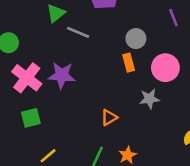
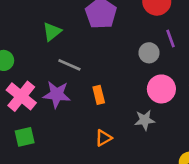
gray line: (78, 32) -> (69, 65), moved
gray circle: (136, 39) -> (149, 53), moved
orange rectangle: (129, 63) -> (99, 95), moved

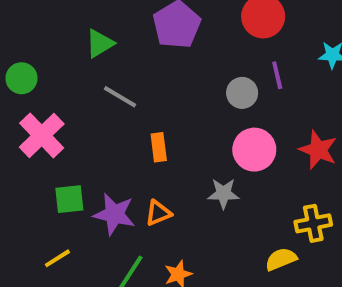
purple star: (57, 94) -> (114, 214), moved
green square: (25, 137) -> (69, 199), moved

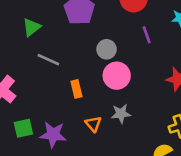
gray circle: (242, 93) -> (107, 49), moved
pink circle: (254, 150) -> (117, 76), moved
orange triangle: (158, 213) -> (93, 124), moved, turned -42

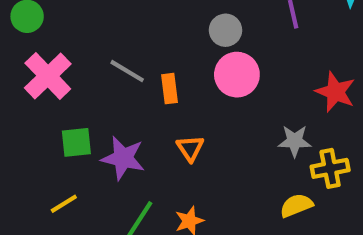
gray line: (48, 60) -> (127, 71), moved
gray star: (121, 114) -> (295, 141), moved

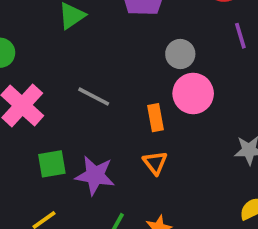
orange rectangle: (169, 89) -> (155, 118), moved

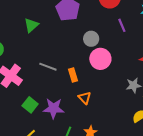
orange rectangle: (155, 118) -> (73, 75), moved
green square: (52, 164) -> (30, 105), turned -35

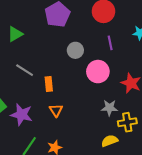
green triangle: (31, 25) -> (15, 34), moved
pink circle: (100, 59) -> (98, 72), moved

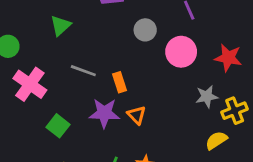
purple star: (21, 115) -> (104, 113), moved

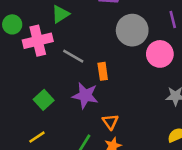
gray circle: (145, 30) -> (132, 30), size x1.6
pink cross: (30, 84) -> (38, 41), moved, turned 32
orange triangle: (136, 115) -> (110, 122), moved

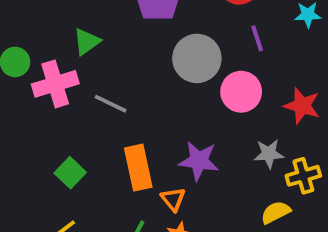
orange rectangle: (103, 71) -> (138, 168), moved, size x1.6
purple star: (85, 96) -> (199, 161), moved

